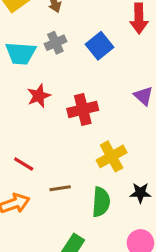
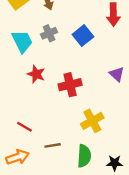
cyan trapezoid: (21, 53) -> (22, 41), turned -120
red star: (39, 96) -> (36, 74), turned -30
black star: (140, 193) -> (115, 163), moved

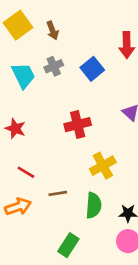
red star: (36, 74) -> (15, 128), moved

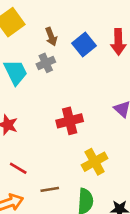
brown arrow: (52, 30) -> (51, 37), moved
blue square: (92, 69) -> (84, 45), moved

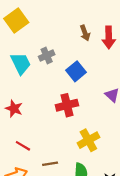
brown arrow: (51, 37) -> (85, 33), moved
blue square: (84, 45) -> (76, 71), moved

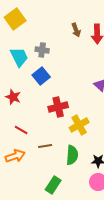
gray cross: (47, 55) -> (42, 50), turned 32
blue square: (76, 71) -> (41, 76), moved
red cross: (67, 105) -> (58, 107), moved

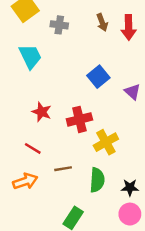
gray cross: (42, 50) -> (59, 25), moved
blue square: (41, 76) -> (98, 77), moved
red star: (13, 97) -> (42, 112), moved

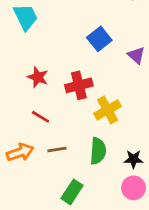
red line: (33, 148) -> (41, 117), moved
brown line: (63, 169) -> (57, 150), moved

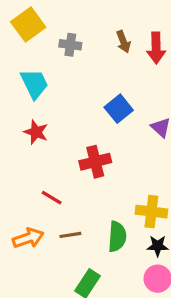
red star: (38, 77) -> (36, 132), moved
yellow cross: (108, 110) -> (151, 212), moved, turned 36

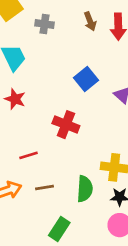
red cross: (95, 162) -> (66, 125), turned 35
red line: (52, 198) -> (28, 155), turned -48

